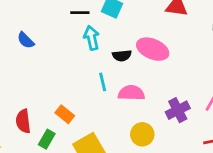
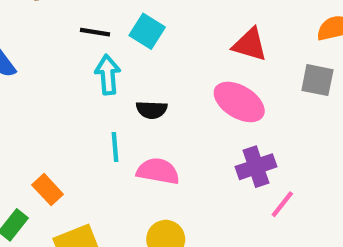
pink ellipse: (153, 49) -> (239, 102), moved
purple cross: (178, 110) -> (256, 167), moved

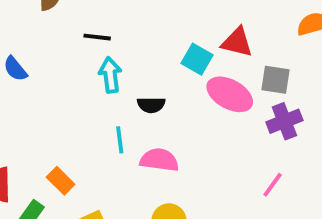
cyan square: (147, 31) -> (197, 59), moved
gray square: (317, 80) -> (275, 80), moved
purple cross: (256, 167) -> (284, 121), moved

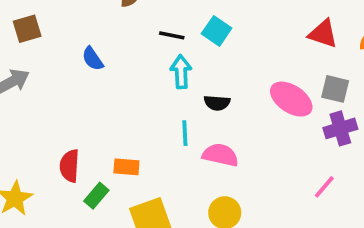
red triangle: (237, 42) -> (323, 34), moved
cyan square: (197, 59) -> (217, 31), moved
orange rectangle: (61, 181) -> (126, 167), turned -45

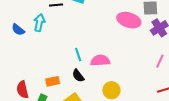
cyan arrow: (181, 72) -> (39, 23), moved, turned 30
black semicircle: (217, 103) -> (78, 76), moved, turned 64

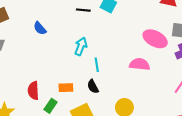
cyan arrow: (39, 23) -> (81, 46), moved
pink semicircle: (100, 60) -> (140, 64), moved

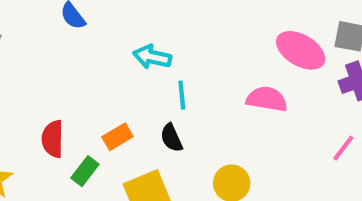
cyan arrow: (81, 46) -> (152, 57), turned -102
orange rectangle: (66, 88) -> (117, 137), turned -32

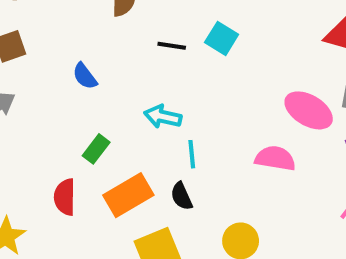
orange rectangle: (117, 137) -> (128, 195), size x1.6
green rectangle: (85, 171) -> (96, 149), moved

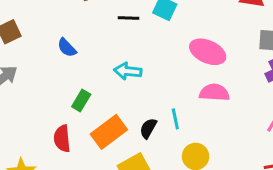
pink ellipse: (309, 110) -> (208, 52), moved
cyan line: (192, 154) -> (175, 119), moved
black semicircle: (182, 196) -> (148, 128), turned 60

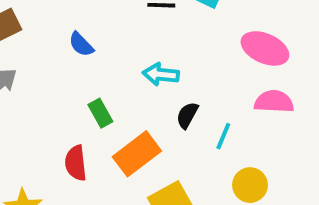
green rectangle: (81, 100) -> (100, 113), turned -60
cyan line: (175, 119) -> (223, 136), turned 35
black semicircle: (148, 128) -> (187, 115), moved

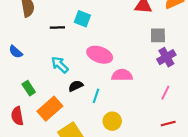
pink ellipse: (265, 48) -> (100, 55), moved
cyan arrow: (161, 74) -> (60, 65), turned 42
black semicircle: (187, 115) -> (76, 86), turned 40

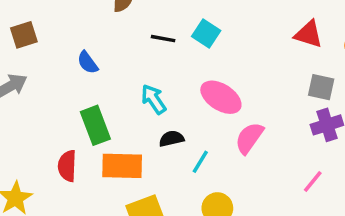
pink semicircle: (122, 75) -> (249, 138), turned -66
green rectangle: (29, 88) -> (95, 125), size x1.5
orange rectangle: (50, 109) -> (122, 166), turned 30

